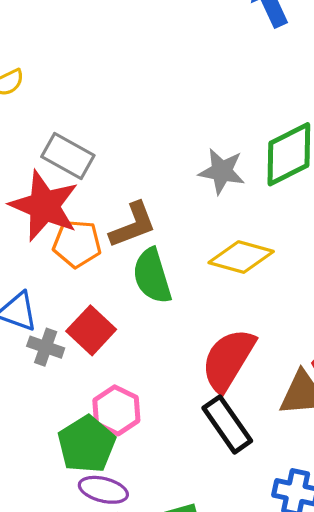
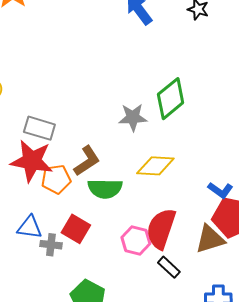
green semicircle: (152, 276) -> (105, 189), turned -60
pink hexagon: (116, 410) -> (136, 240), moved
black rectangle: (227, 424) -> (169, 267), size x0.7

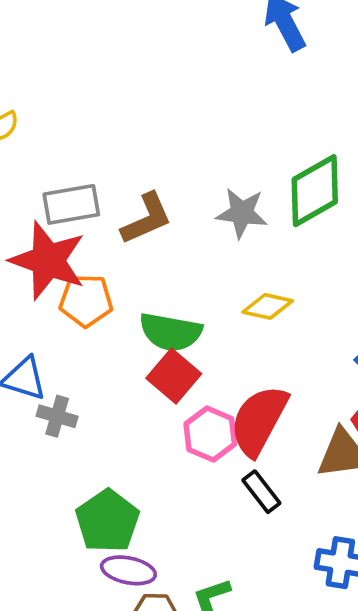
gray rectangle: (39, 128) -> (71, 204), turned -36
brown L-shape: (87, 161) -> (146, 219), moved
yellow diamond: (155, 166) -> (268, 306), size x0.7
red square: (76, 229) -> (174, 376), moved

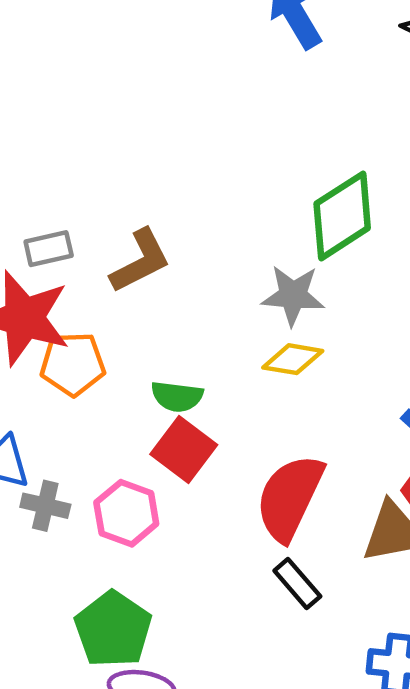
gray rectangle: (71, 204) -> (49, 249), size x0.7
gray star: (242, 213) -> (293, 295), moved
green semicircle: (171, 332) -> (177, 396), size x0.7
pink hexagon: (210, 434) -> (126, 513), moved

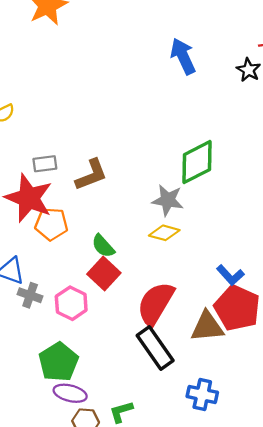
green semicircle: (177, 396) -> (103, 246), turned 35
black rectangle: (297, 584) -> (155, 348), size x1.6

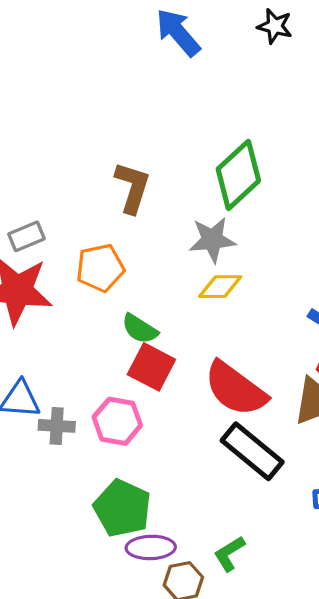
brown L-shape: (91, 175) -> (132, 187), moved, turned -36
orange pentagon: (51, 224) -> (100, 268), moved
red semicircle: (156, 304) -> (235, 389), turned -69

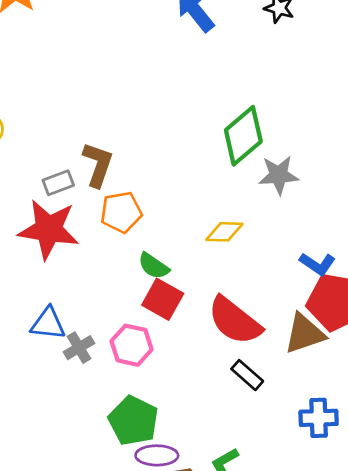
brown L-shape: (132, 187) -> (98, 165), moved
gray star: (212, 240) -> (279, 175), moved
gray cross: (57, 426) -> (79, 348), turned -36
black rectangle: (252, 451) -> (247, 375), size x0.6

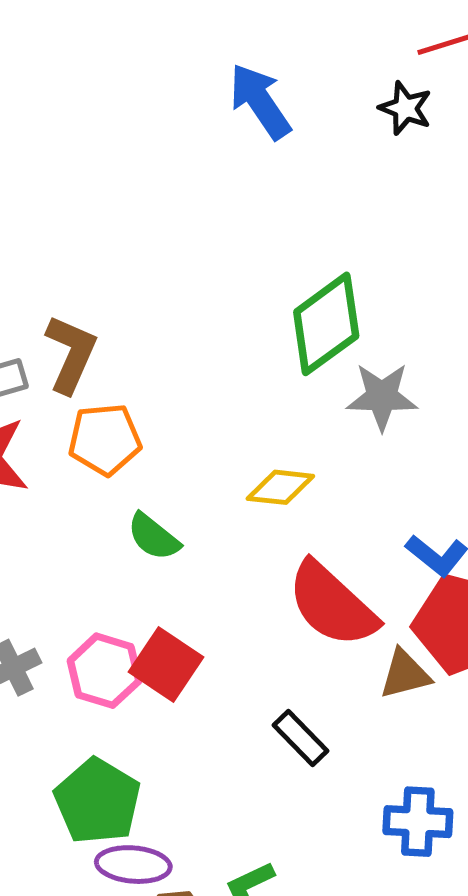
red square: (163, 299) -> (166, 664), moved
red semicircle: (235, 321) -> (332, 604), moved
brown triangle: (304, 334) -> (405, 674), size x0.7

